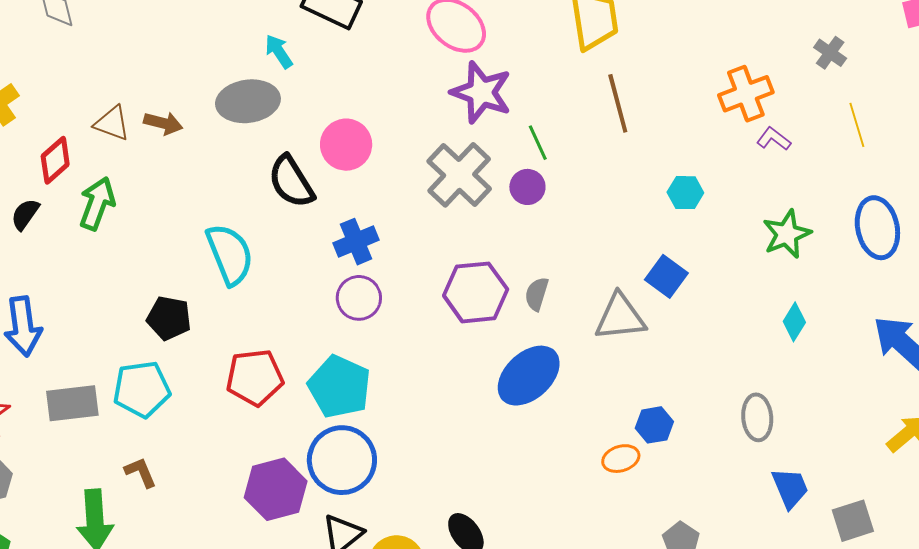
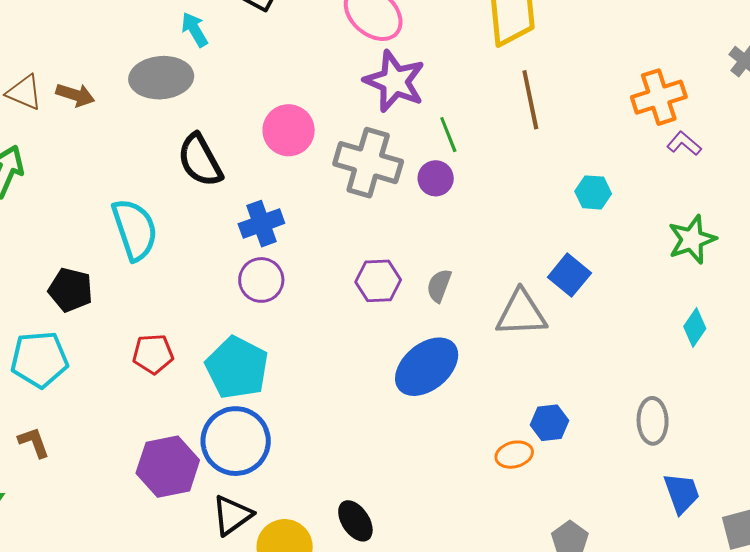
pink circle: (346, 145) -> (289, 130), moved
gray cross: (459, 175) -> (368, 163), turned -30
purple hexagon: (476, 292) -> (378, 281), size x0.7
red pentagon: (255, 378) -> (153, 354), size x0.7

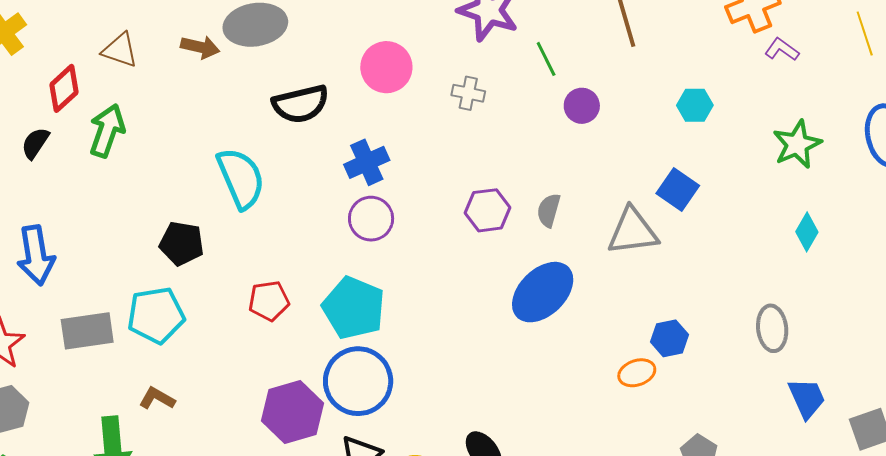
brown arrow: (75, 95) -> (200, 47), moved
black semicircle: (200, 160) -> (301, 104), turned -70
gray cross: (368, 163) -> (468, 93), size x0.5
purple circle: (436, 178) -> (582, 106), moved
brown L-shape: (34, 442) -> (157, 398), turned -36

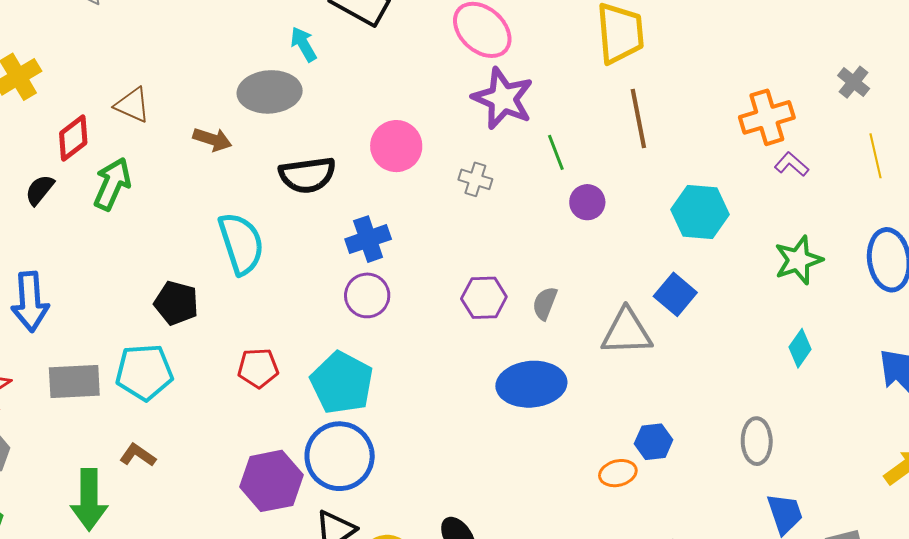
brown arrow: (200, 47) -> (212, 139), moved
cyan hexagon: (695, 105) -> (700, 212), size x1.6
blue ellipse: (543, 292) -> (531, 384), turned 34

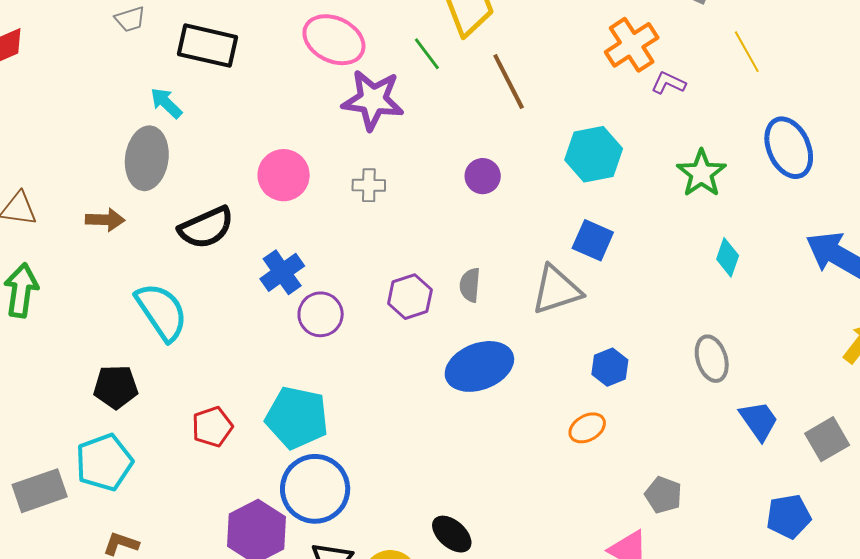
gray ellipse: (270, 92) -> (147, 158), turned -62
green line: (556, 152) -> (427, 54), moved
purple circle: (367, 295) -> (321, 314), moved
blue hexagon: (654, 442) -> (610, 367), moved

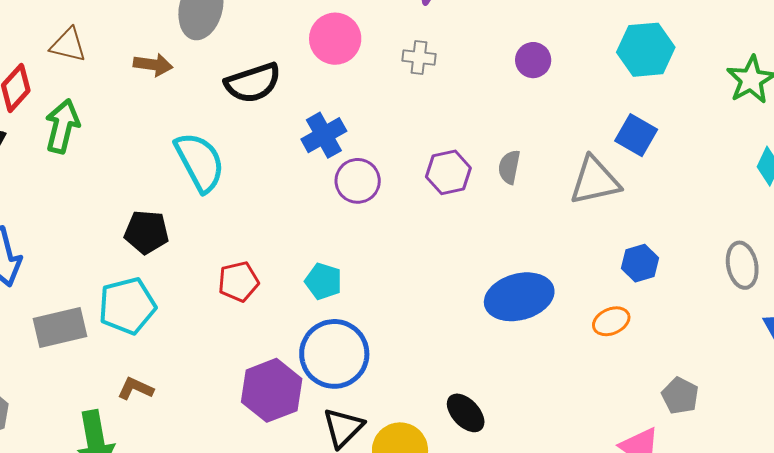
blue ellipse: (479, 366) -> (519, 297), moved
cyan pentagon: (297, 418) -> (323, 281), size x0.6

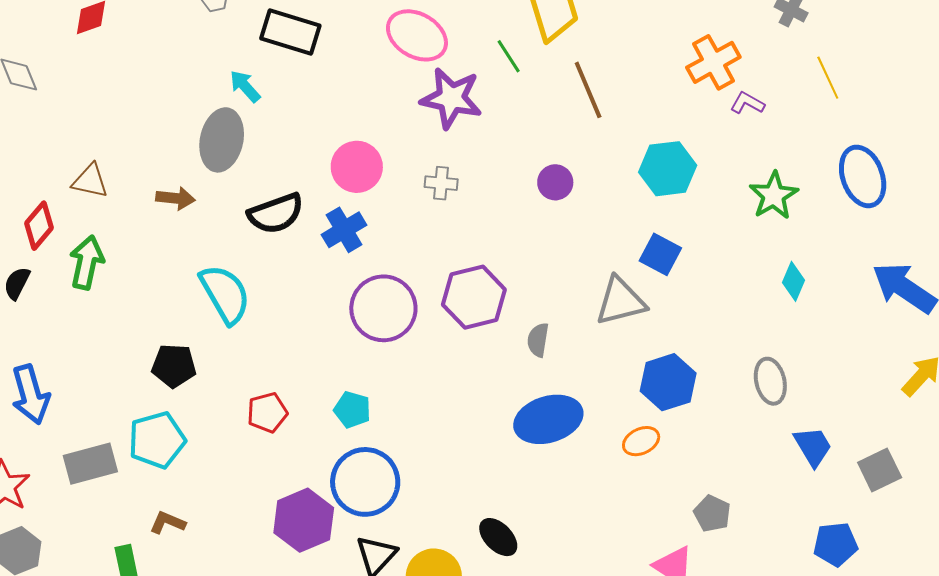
blue cross: (324, 135) -> (344, 230), moved
gray semicircle: (509, 167) -> (538, 340), moved
purple hexagon: (448, 172) -> (474, 297), size x1.4
purple circle: (358, 181) -> (383, 308), size x1.5
blue hexagon: (640, 263) -> (668, 382), size x1.5

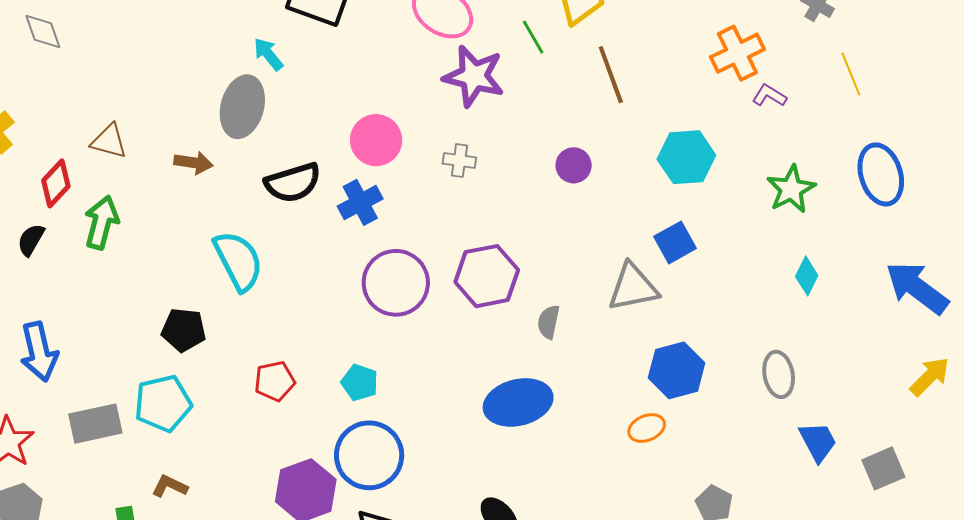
blue square: (660, 254) -> (675, 242), turned 30
blue ellipse: (548, 419) -> (518, 402), moved

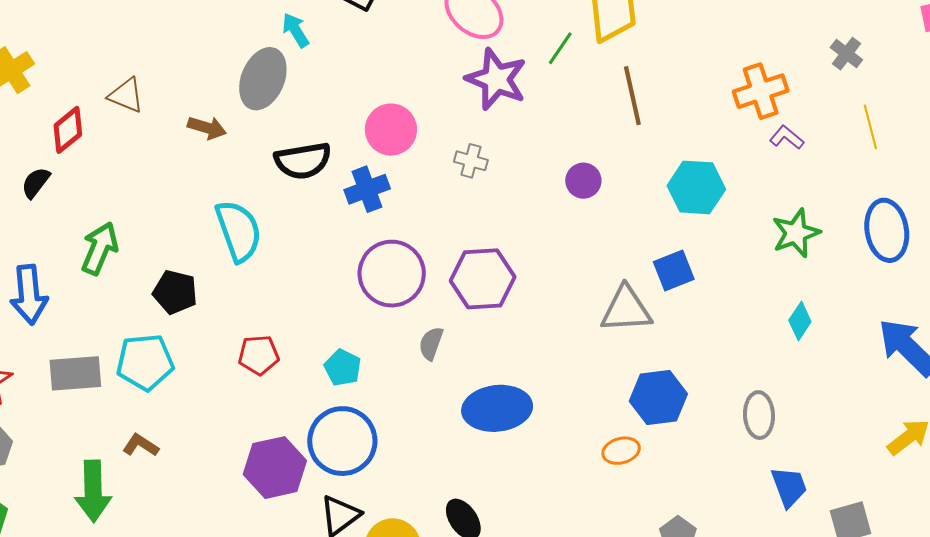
green line: (533, 37) -> (560, 48), turned 57
green arrow: (102, 222) -> (100, 248), moved
gray semicircle: (549, 322) -> (431, 343), moved

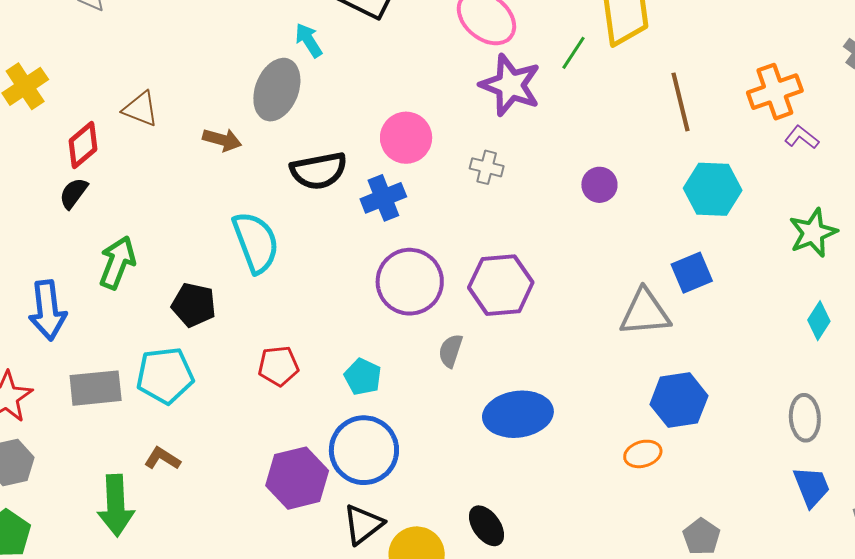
brown line: (632, 96) -> (680, 102), moved
black semicircle: (36, 183) -> (73, 193), moved
gray ellipse: (759, 415) -> (805, 418), moved

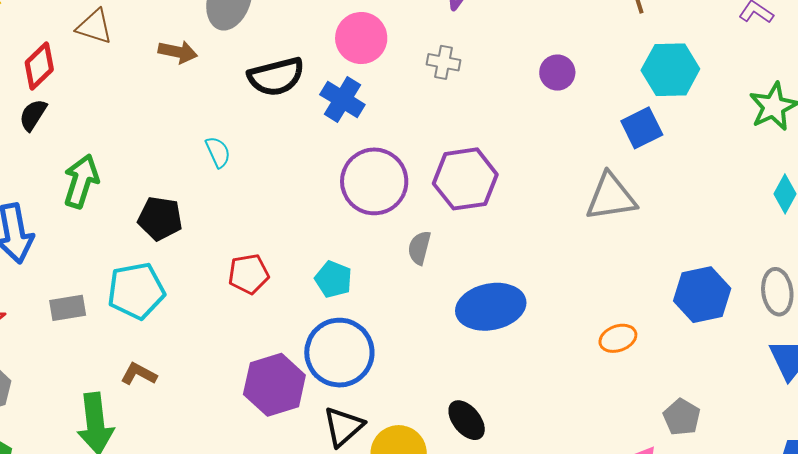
blue cross: (383, 198) -> (342, 100), turned -33
cyan semicircle: (256, 242) -> (218, 152), size x0.5
blue square: (692, 273) -> (642, 128), moved
gray rectangle: (96, 388) -> (68, 308), size x0.7
blue hexagon: (679, 400) -> (702, 295), moved

